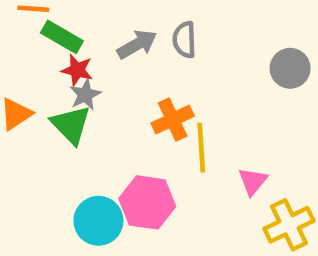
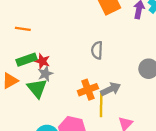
green rectangle: (62, 37) -> (27, 60), moved, turned -54
gray arrow: (137, 44) -> (111, 89), moved

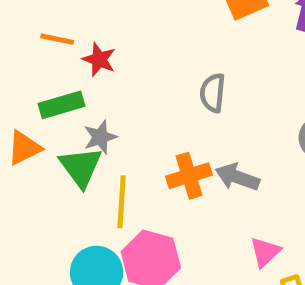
red star: (42, 61) -> (99, 59), moved
gray arrow: (111, 89) -> (237, 177), turned -138
yellow line: (101, 105) -> (122, 202), moved

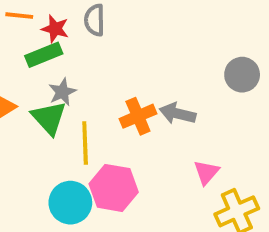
gray semicircle: (213, 93) -> (95, 20), moved
green rectangle: (62, 105) -> (44, 55), moved

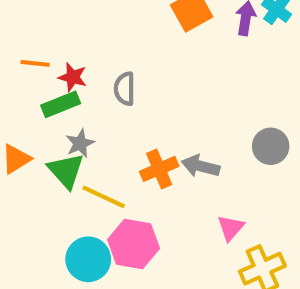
gray semicircle: (95, 20) -> (125, 89), moved
gray circle: (242, 75) -> (271, 146), moved
yellow line: (85, 143) -> (104, 197), turned -63

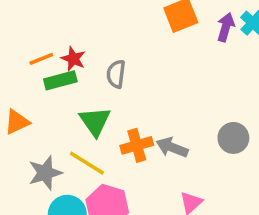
orange line: (35, 63) -> (41, 59), moved, turned -35
gray star: (80, 143) -> (45, 173), moved, size x1.4
green triangle: (66, 171) -> (95, 121), moved

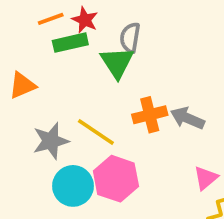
green triangle: (95, 121) -> (117, 63), moved

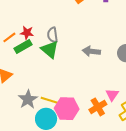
orange cross: (150, 115) -> (98, 107), moved
gray arrow: (187, 118) -> (91, 51), moved
yellow line: (96, 132) -> (51, 101), moved

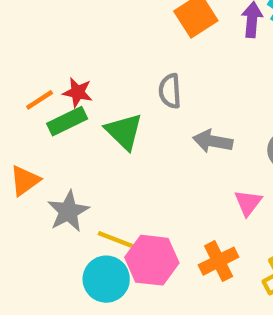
gray semicircle: (53, 35) -> (170, 91), moved
pink triangle: (112, 95) -> (248, 203), moved
gray star: (28, 99) -> (68, 211), moved

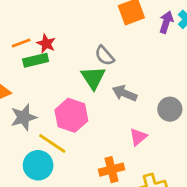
gray semicircle: (170, 91) -> (105, 56), turned -50
green triangle: (124, 131) -> (93, 78), moved
pink hexagon: (152, 260) -> (71, 115), moved

